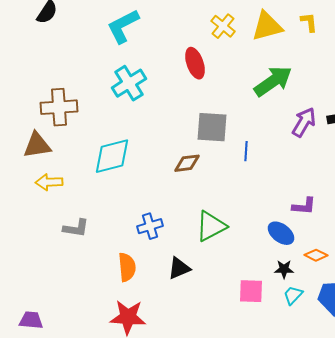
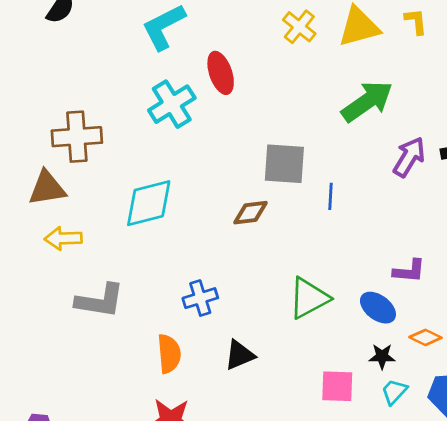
red ellipse: (195, 63) -> (221, 73), moved
green triangle: (211, 226) -> (309, 298), moved
gray L-shape: (76, 228) -> (100, 301), size x1.4

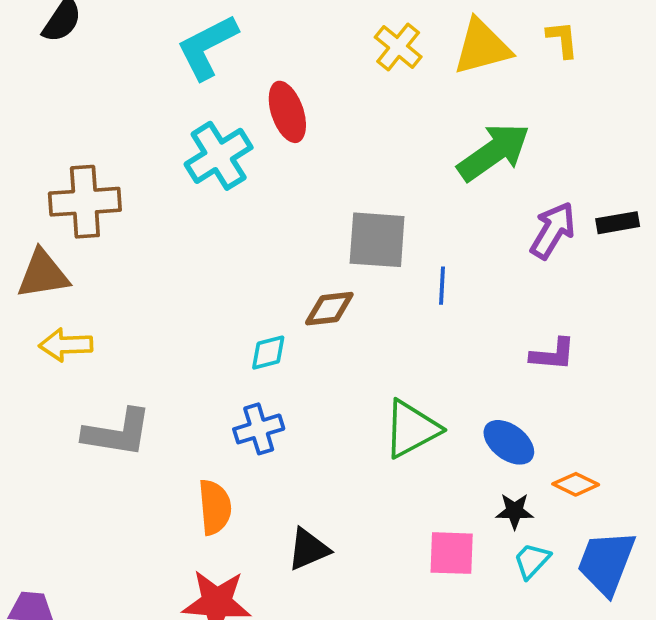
cyan diamond: (149, 203) -> (268, 353), moved, size x0.5
purple L-shape: (409, 271) -> (553, 354), moved
black triangle: (240, 355) -> (308, 549), moved

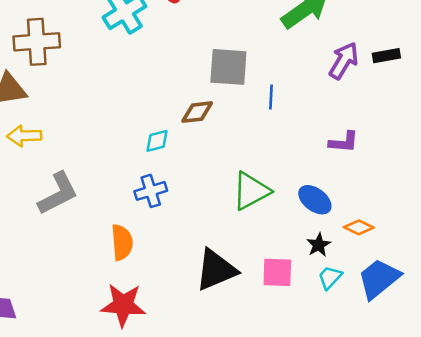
gray L-shape: (117, 433) -> (58, 193), turned -36
black star: (515, 511) -> (319, 245), turned -30
black triangle: (308, 549) -> (216, 270), moved, size x1.5
blue trapezoid: (606, 563) -> (379, 279), turned 30

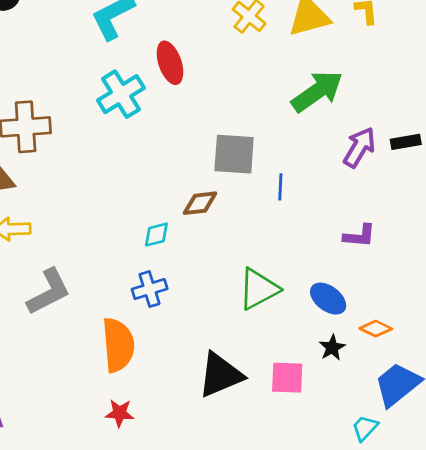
orange semicircle: (122, 242) -> (118, 345), size x1.4
cyan trapezoid: (330, 277) -> (365, 428), moved
red star: (123, 305) -> (120, 413), size x0.6

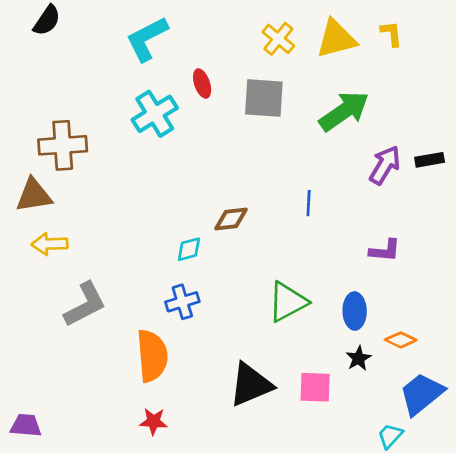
red ellipse: (170, 63) -> (202, 84), size x0.7
gray square: (234, 154) -> (264, 98), moved
blue ellipse: (328, 299) -> (355, 311), turned 52

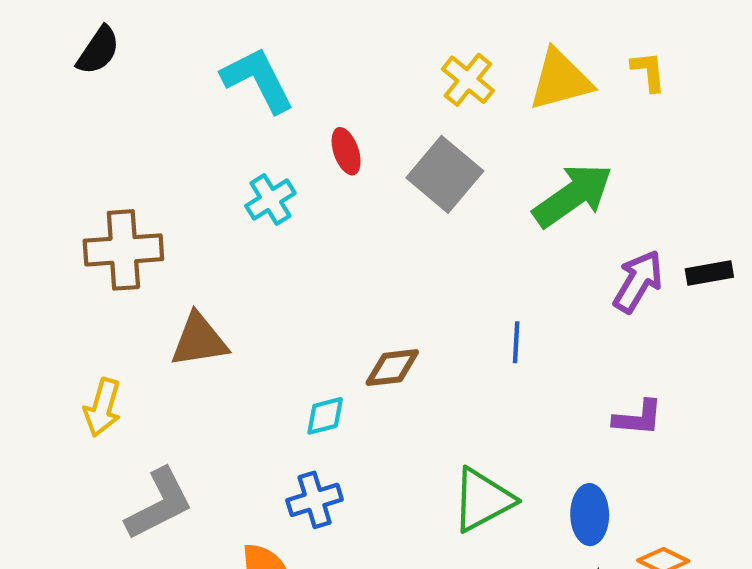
cyan L-shape: (147, 39) -> (258, 80), turned 90
gray square: (264, 98) -> (445, 174), turned 36
cyan cross: (155, 114) -> (270, 200), size x0.7
brown triangle: (34, 195) -> (199, 340), moved
yellow arrow: (50, 244) -> (102, 407), turned -72

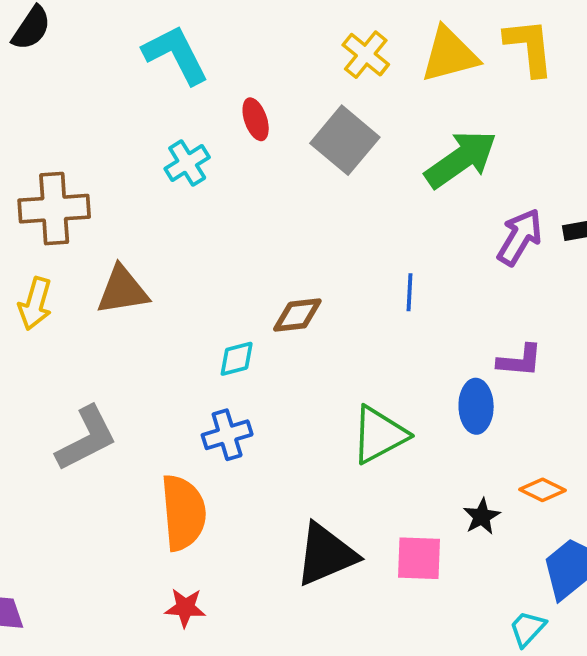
yellow L-shape: (648, 71) -> (529, 47), size x1.6
yellow arrow: (102, 407) -> (35, 304), moved
blue ellipse: (590, 515) -> (476, 406), moved

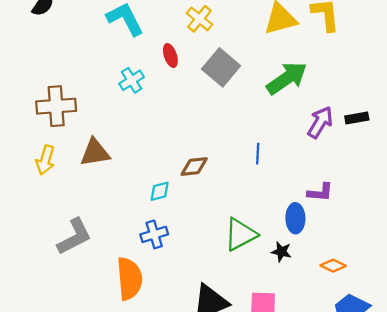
yellow cross: (366, 55) -> (199, 19), moved
black star: (482, 516) -> (281, 252), moved, turned -30

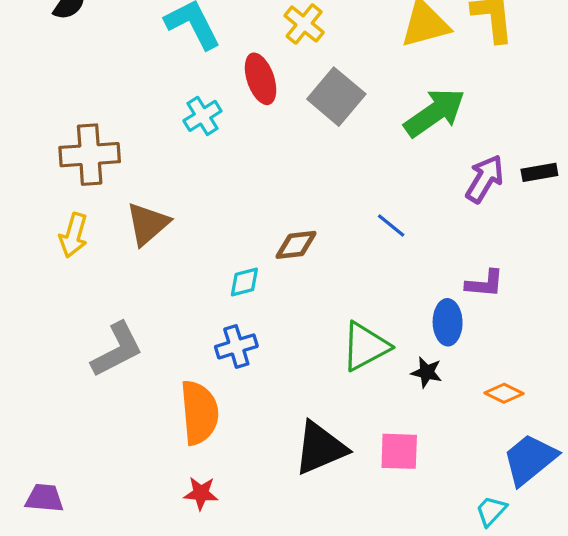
red ellipse: (170, 55) -> (261, 79), size x1.4
brown triangle: (95, 152) -> (148, 224), turned -32
blue line: (258, 154) -> (391, 226), turned -54

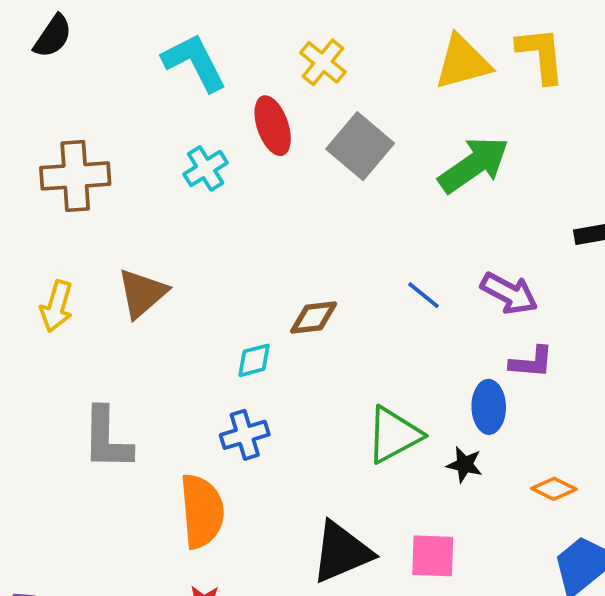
brown cross: (90, 155) -> (75, 176), moved
purple arrow: (485, 179) -> (509, 293), moved, turned 87
gray L-shape: (117, 350) -> (107, 439), turned 118

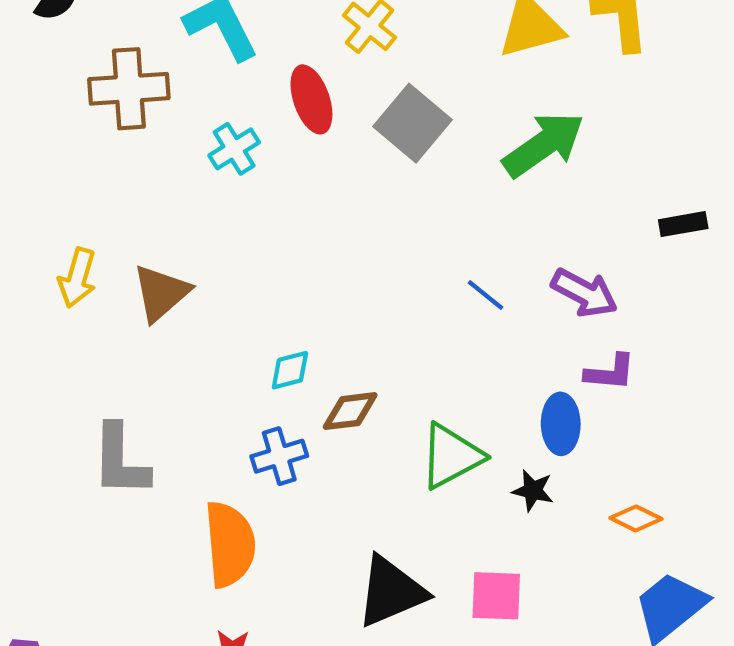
brown cross: (75, 176) -> (129, 89), moved
yellow arrow: (57, 306) -> (77, 278), moved
brown diamond: (314, 317) -> (350, 411), moved

